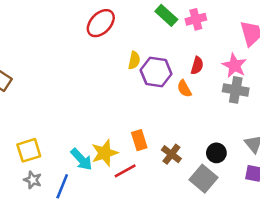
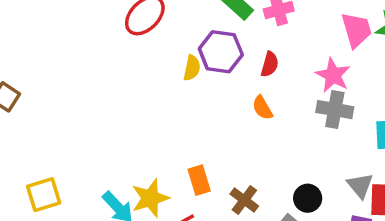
red semicircle: (197, 66) -> (270, 64), moved
purple hexagon: (156, 72) -> (221, 52), moved

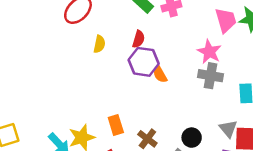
purple hexagon: (221, 52) -> (144, 62), moved
red semicircle: (270, 64) -> (139, 39), moved
yellow semicircle: (192, 68) -> (99, 44), moved

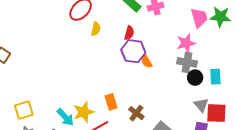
yellow semicircle: (99, 44) -> (96, 29), moved
pink star: (209, 52) -> (186, 43), turned 30
black circle: (192, 138) -> (195, 78), moved

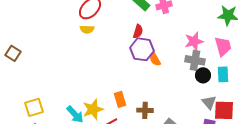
pink trapezoid: (199, 18) -> (223, 46), moved
yellow semicircle: (96, 29) -> (87, 29), moved, turned 80
brown cross: (136, 113) -> (145, 110), turned -35

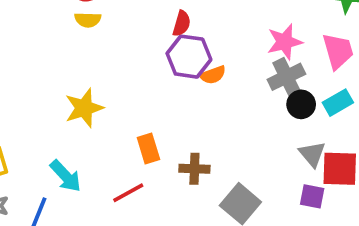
orange semicircle: (155, 59) -> (213, 75), turned -80
gray cross: (195, 60) -> (286, 77), turned -36
cyan rectangle: (223, 74) -> (338, 103), turned 63
yellow star: (93, 109) -> (84, 108), moved

